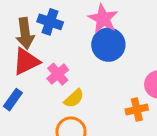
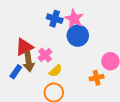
blue cross: (50, 22) -> (55, 19), moved
brown arrow: (25, 33) -> (29, 62), moved

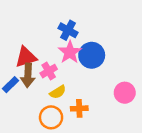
pink star: (74, 19) -> (70, 52), moved
orange cross: (97, 78) -> (79, 108), moved

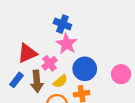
blue circle: (92, 55) -> (85, 69), moved
brown arrow: (28, 75) -> (37, 81), moved

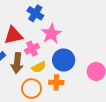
blue cross: (62, 24) -> (35, 13), moved

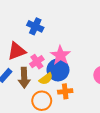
pink star: (51, 34) -> (60, 55), moved
blue circle: (64, 60) -> (58, 70), moved

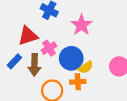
pink star: (60, 55) -> (81, 25), moved
yellow semicircle: (46, 79) -> (86, 67), moved

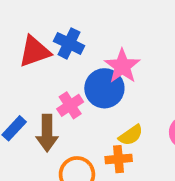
red triangle: (28, 36) -> (35, 51), moved
blue circle: (71, 58) -> (104, 88), moved

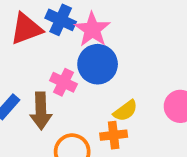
pink star: (122, 66) -> (92, 29), moved
pink cross: (70, 105) -> (63, 82), turned -30

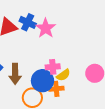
blue circle: (98, 64) -> (42, 81), moved
pink cross: (63, 82) -> (53, 67), moved, turned -32

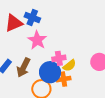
pink star: (46, 28) -> (37, 40), moved
brown arrow: (15, 74) -> (23, 67), turned 30

